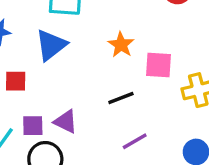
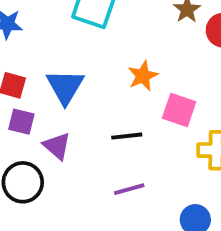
blue triangle: (51, 45) -> (65, 87), moved, turned -36
purple square: (33, 126) -> (21, 122), moved

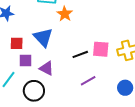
orange star: (143, 76) -> (65, 14), moved
pink square: (179, 110) -> (101, 49), moved

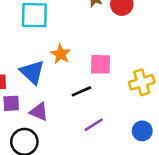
orange star: (65, 14) -> (61, 54), moved
pink square: (101, 49) -> (101, 64), moved

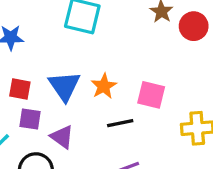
orange star: (61, 54) -> (104, 86), moved

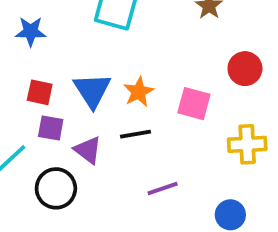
red circle: (194, 26) -> (245, 69), moved
black line: (120, 123) -> (135, 134), moved

